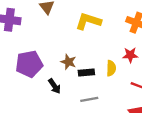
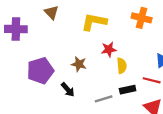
red star: (130, 55) -> (109, 49), moved
black rectangle: (86, 73) -> (128, 90), moved

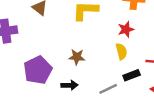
red star: (109, 49) -> (126, 29), moved
black arrow: (68, 90) -> (70, 85), turned -42

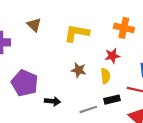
brown star: (77, 57) -> (79, 70), moved
purple pentagon: (38, 70) -> (25, 83), turned -30

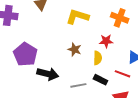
black rectangle: (112, 100) -> (100, 80), turned 32
black arrow: (53, 101) -> (48, 74), size x1.5

